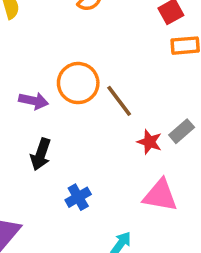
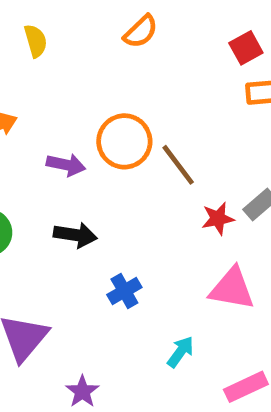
red star: (149, 142) -> (218, 219), turned -30
black arrow: (41, 154) -> (75, 235), turned -100

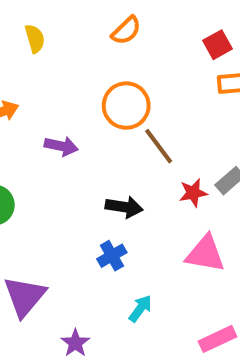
orange circle: (124, 141) -> (126, 106), moved
black arrow: (75, 235) -> (124, 207), moved
cyan arrow: (180, 352) -> (140, 308), moved

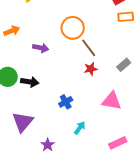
red star: (193, 193) -> (91, 69), moved
black arrow: (124, 207) -> (30, 82), moved

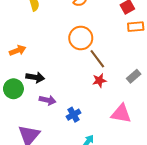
orange arrow: (12, 31) -> (18, 50), moved
purple arrow: (41, 48) -> (48, 100), moved
black arrow: (30, 82) -> (35, 77), moved

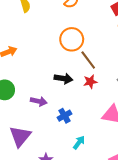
black arrow: (35, 77) -> (63, 79), moved

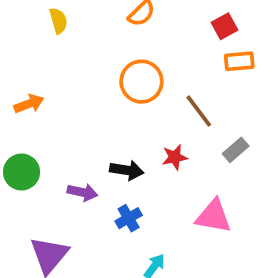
brown line: (88, 60) -> (199, 111), moved
black arrow: (63, 79) -> (127, 170), moved

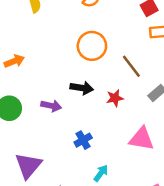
black arrow: (127, 170) -> (82, 88), moved
purple arrow: (82, 192) -> (51, 106), moved

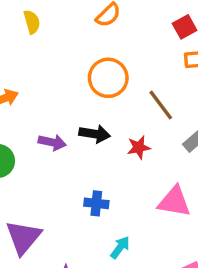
purple arrow: (51, 106) -> (52, 142), moved
blue cross: (83, 140) -> (96, 203), turned 36

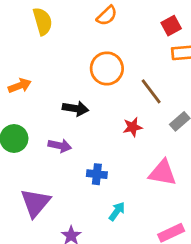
yellow semicircle: (32, 22) -> (43, 21), size x1.4
black arrow: (95, 134) -> (75, 108), moved
purple arrow: (52, 142) -> (60, 146), moved

